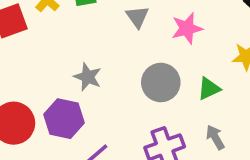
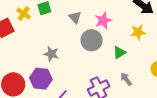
gray circle: (161, 83) -> (92, 40), moved

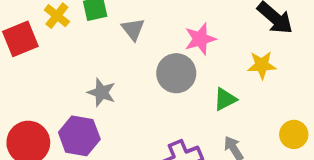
gray triangle: (75, 17) -> (133, 29), moved

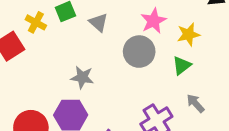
yellow star: (262, 65) -> (189, 34), moved

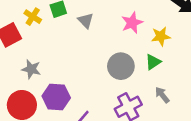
gray circle: (139, 52) -> (121, 66), moved
gray star: (82, 77) -> (31, 69), moved

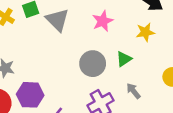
gray triangle: (86, 21) -> (57, 20), size x1.5
yellow star: (161, 36) -> (145, 32), moved

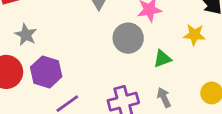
gray circle: (93, 64) -> (128, 38), moved

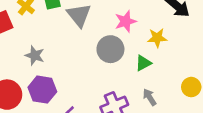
gray star: (26, 35) -> (35, 55), moved
yellow star: (194, 35) -> (157, 38), moved

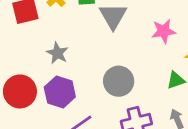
gray circle: (110, 49) -> (119, 81), moved

